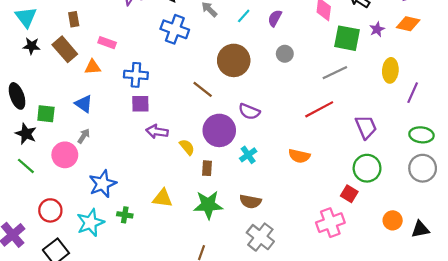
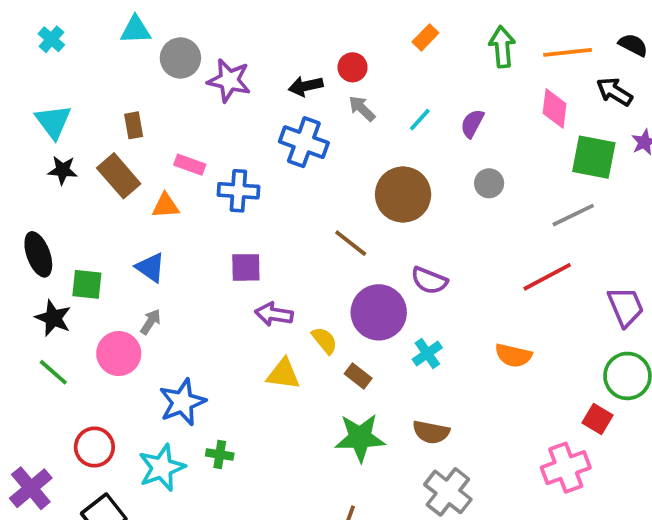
blue cross: (136, 75) -> (238, 191), moved
brown rectangle: (207, 168) -> (358, 376), turned -56
yellow triangle: (163, 198) -> (283, 374), moved

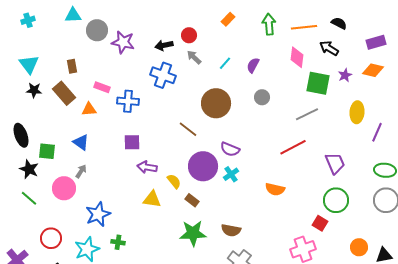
cyan cross: (51, 39) -> (28, 20), turned 32
cyan cross: (427, 354) -> (231, 174), moved

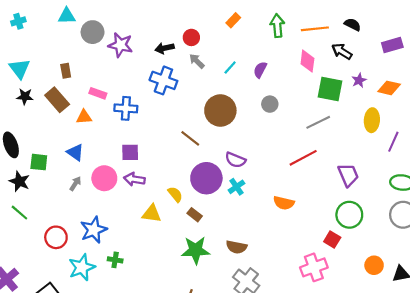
orange diamond: (373, 70) -> (389, 88), moved
purple arrow: (147, 167) -> (134, 179), moved
pink circle: (64, 188) -> (104, 178), moved
red circle: (51, 238) -> (56, 237), moved

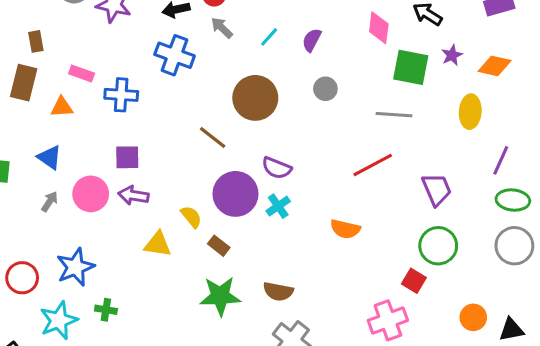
brown rectangle: (57, 100) -> (24, 83), turned 55
gray line: (318, 122) -> (394, 115), turned 30
purple line: (393, 142) -> (501, 160), moved

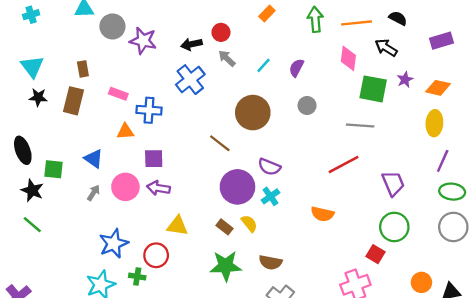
blue cross: (175, 55) -> (190, 80), turned 32
orange triangle: (62, 107) -> (125, 131), moved
yellow ellipse: (470, 112) -> (434, 123), moved
yellow semicircle: (191, 217) -> (249, 223), moved
red circle: (22, 278) -> (156, 255), moved

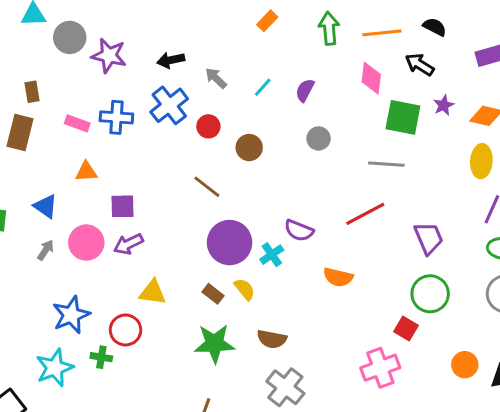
red circle: (221, 32) -> (208, 126), moved
blue cross: (149, 110) -> (116, 117), moved
brown circle: (253, 113) -> (249, 148), size x0.6
purple semicircle: (269, 167) -> (299, 230), moved
purple arrow: (158, 188) -> (129, 244), turned -35

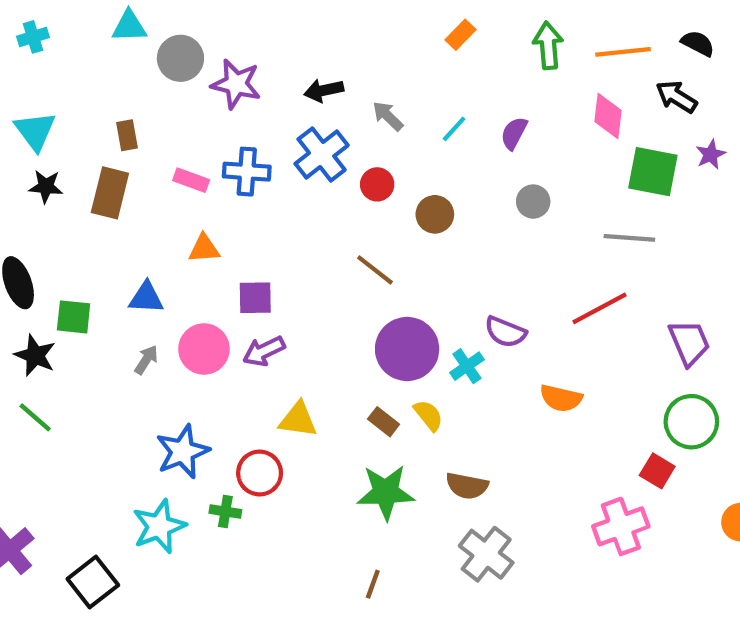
blue triangle: (46, 206) -> (146, 298), turned -32

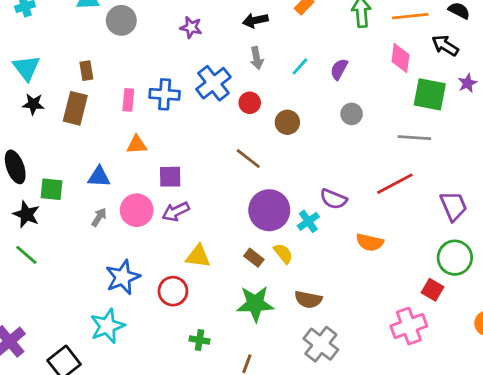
purple star: (236, 84) -> (191, 27), moved, size x0.7
black arrow: (324, 90) -> (255, 20), moved
gray arrow: (388, 116) -> (257, 58), turned -145
pink rectangle: (191, 180) -> (128, 100), turned 75
green cross: (225, 511) -> (199, 340), moved

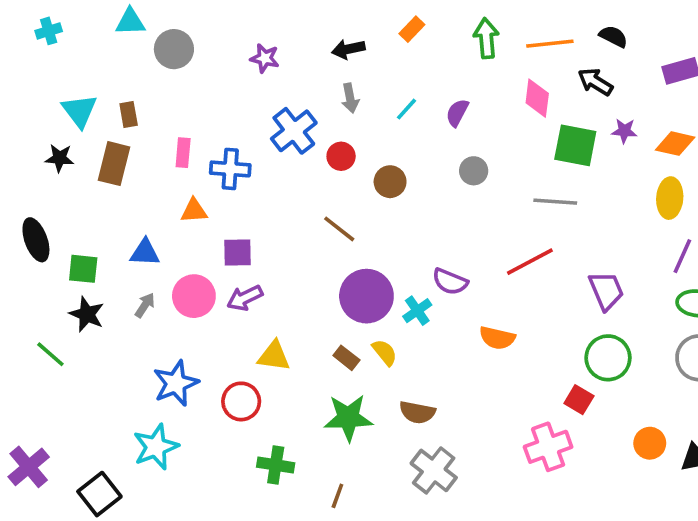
cyan triangle: (26, 68) -> (80, 111), moved
purple star: (467, 83) -> (624, 131), turned 30
blue cross: (165, 94) -> (230, 169), moved
black star: (26, 214) -> (87, 314), moved
green cross: (199, 340) -> (276, 465), size x1.4

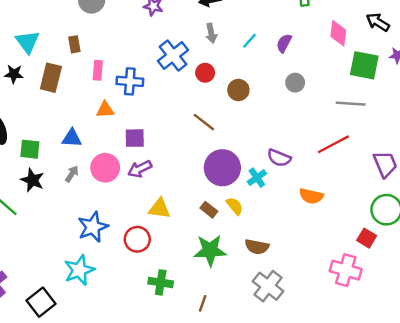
brown rectangle: (129, 114) -> (74, 44), moved
pink cross: (548, 447) -> (346, 270), turned 36

